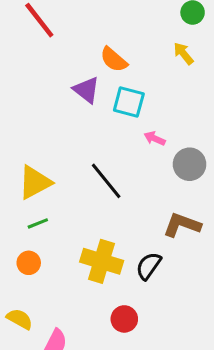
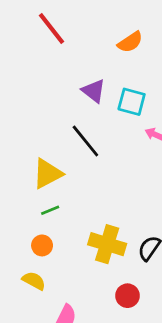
orange semicircle: (114, 60) -> (130, 42), moved, turned -75
black line: (106, 181) -> (85, 141), moved
yellow semicircle: (20, 319) -> (34, 281), moved

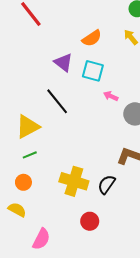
orange semicircle: (130, 42) -> (92, 38), moved

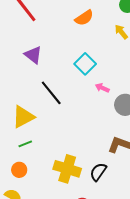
orange semicircle: (92, 38) -> (84, 18), moved
purple triangle: (63, 62) -> (33, 55), moved
cyan square: (93, 71) -> (85, 64), turned 30

